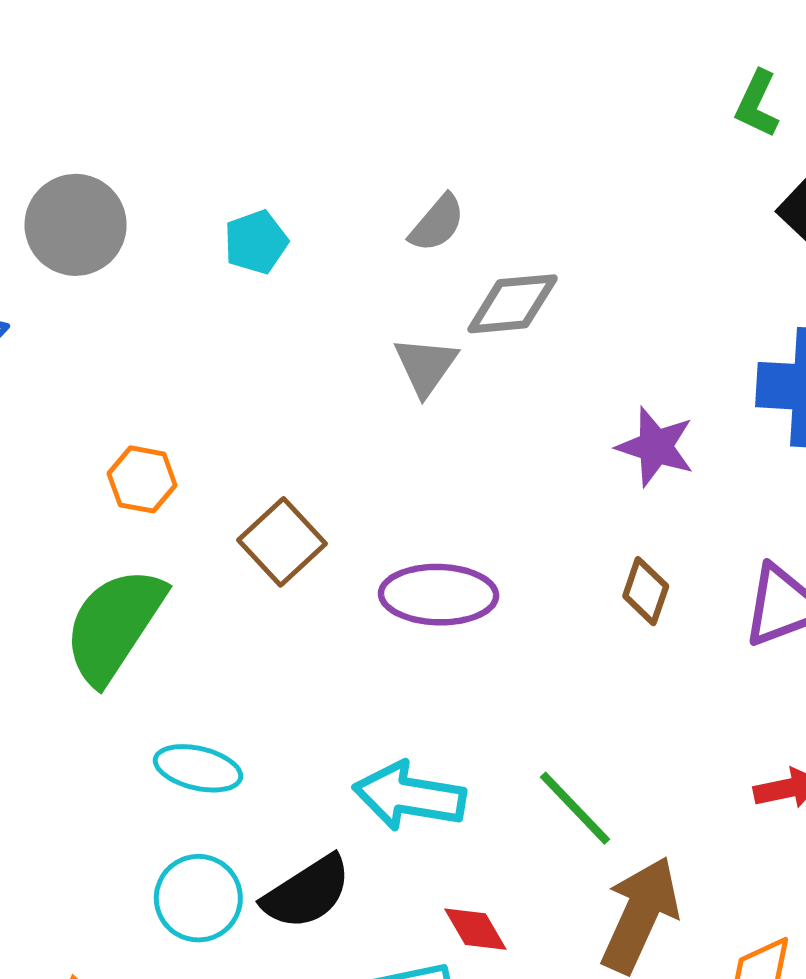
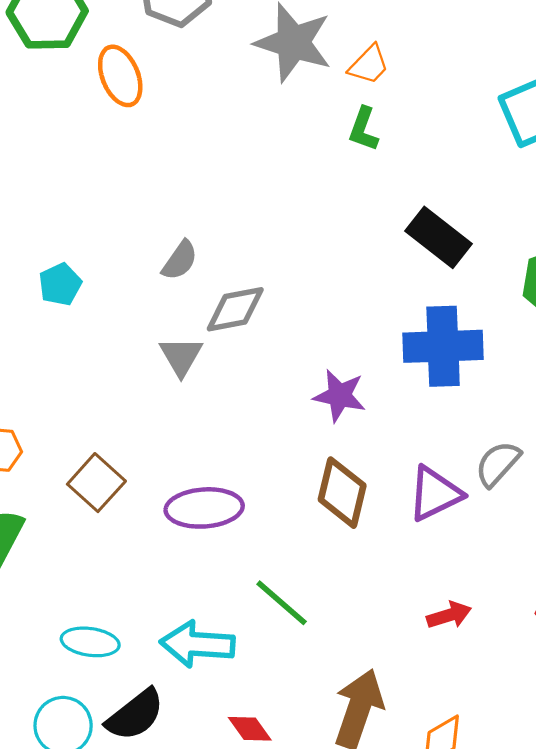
green L-shape: (757, 104) -> (363, 129), moved
brown diamond: (646, 591) -> (342, 493), size x1.6
cyan ellipse: (198, 768) -> (90, 642), moved
green line: (575, 808) -> (282, 603), moved

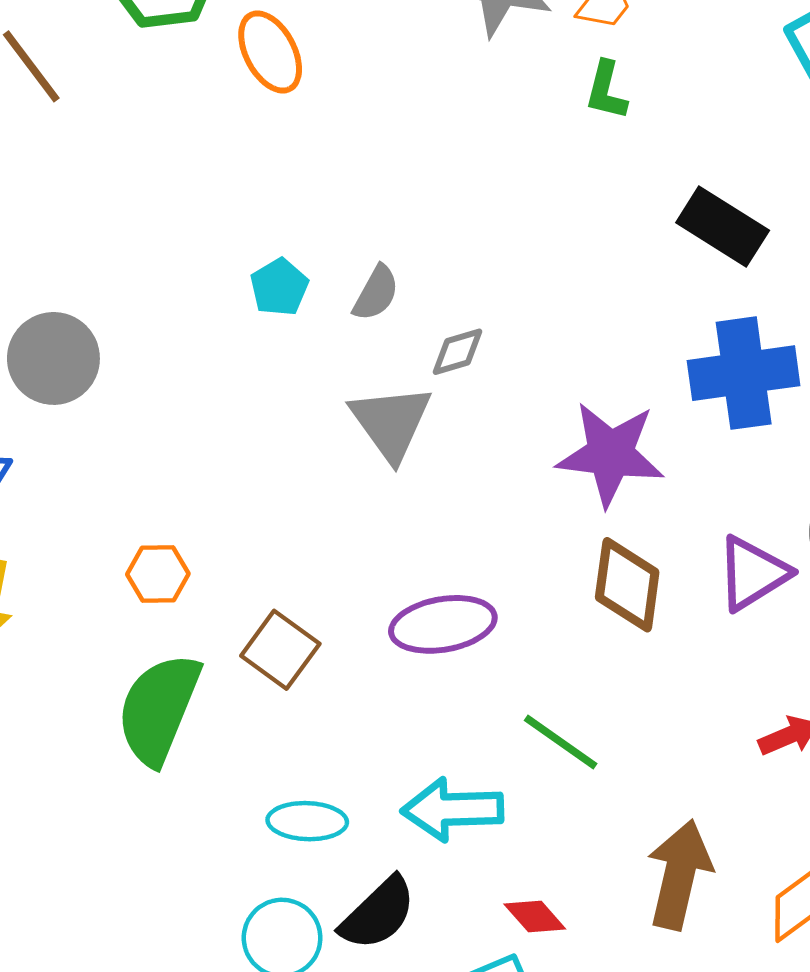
cyan pentagon: (60, 284) -> (279, 287), moved
gray diamond: (235, 309) -> (458, 352), size x0.7
gray triangle: (181, 356) -> (391, 423), size x1.4
purple star: (340, 396) -> (610, 454), size x1.5
brown square: (96, 483) -> (280, 650), moved

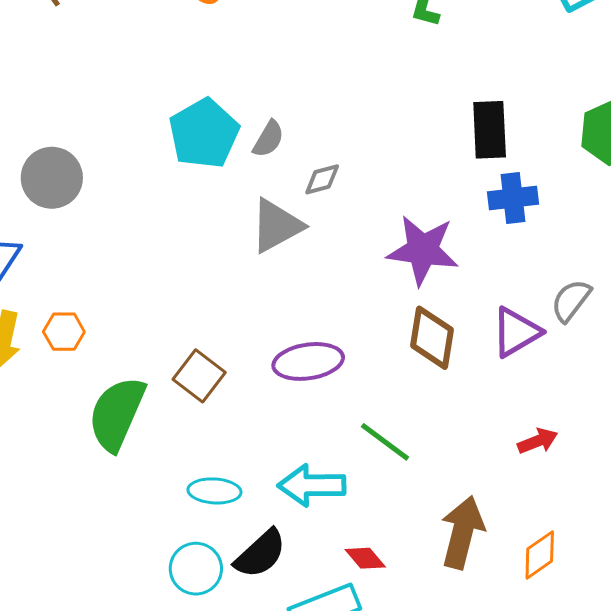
black rectangle: (723, 227) -> (490, 130), moved, turned 54
cyan pentagon: (279, 287) -> (204, 134), size x1.8
blue cross: (744, 373) -> (513, 198), size x0.7
gray triangle: (391, 423) -> (276, 226), turned 36
orange hexagon: (158, 574) -> (64, 332), moved

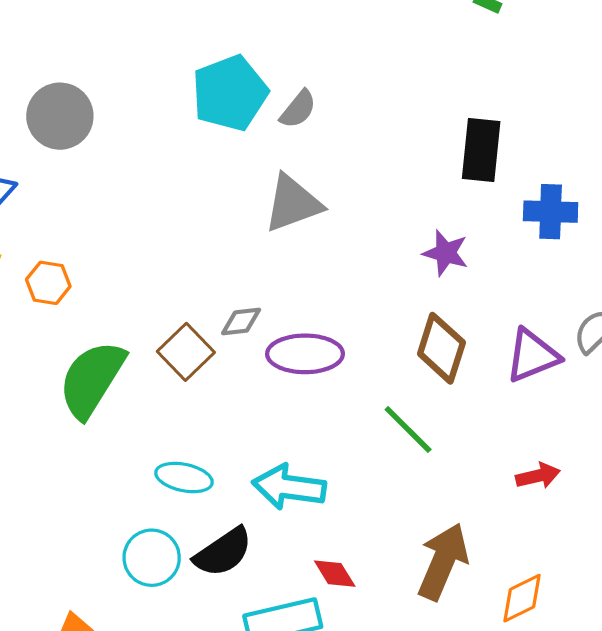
black rectangle: (490, 130) -> (481, 150), moved
gray diamond: (322, 179) -> (241, 321), moved
purple star: (423, 250) -> (446, 253), size x0.6
green line: (385, 442) -> (408, 429), moved

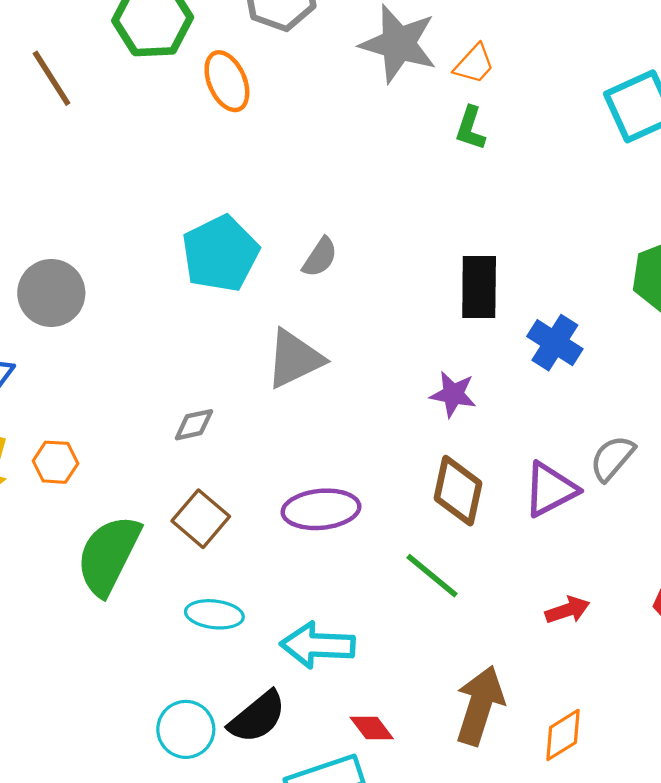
gray semicircle: (298, 109) -> (320, 257), moved
blue cross: (551, 212) -> (555, 343), turned 36
gray diamond: (241, 321) -> (194, 425), moved
cyan ellipse: (184, 478) -> (214, 614), moved

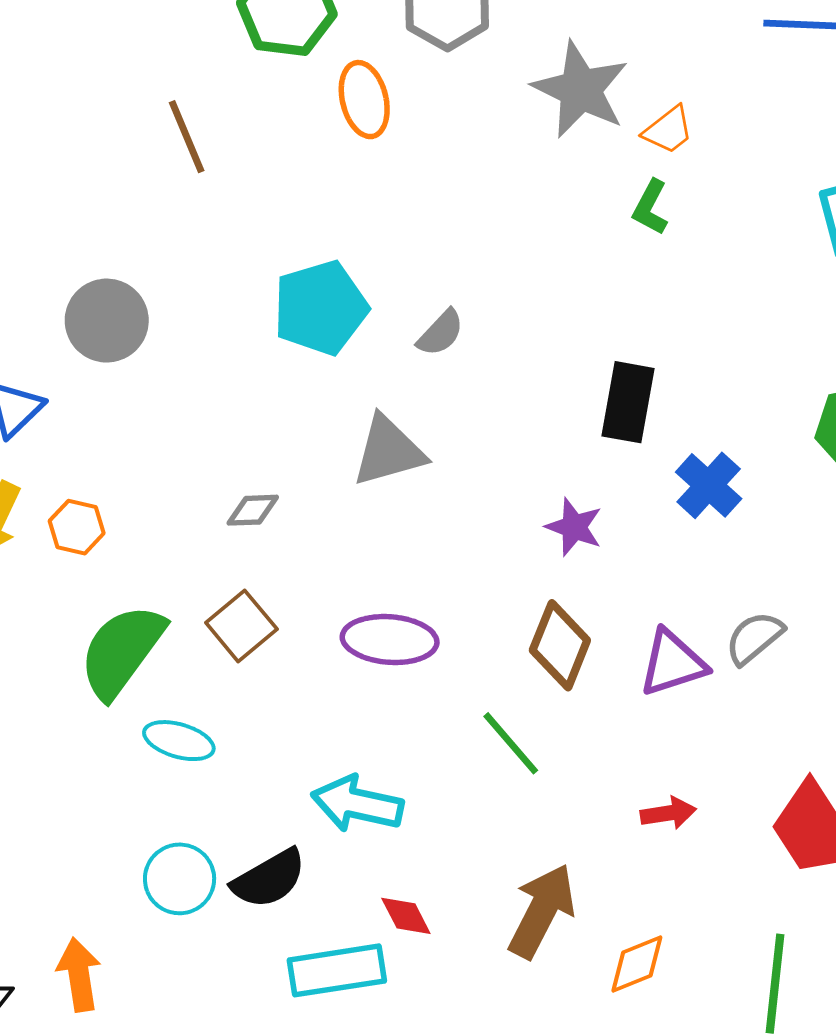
brown line: (52, 78) -> (187, 137), moved
cyan ellipse: (214, 614) -> (179, 741), moved

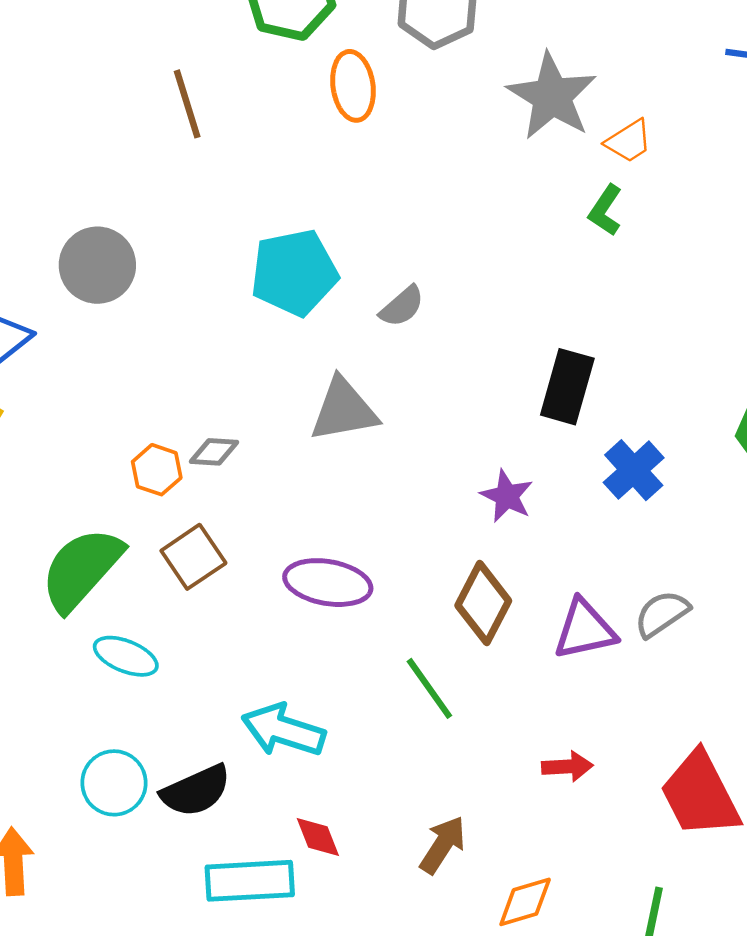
orange hexagon: (77, 527) -> (157, 470), moved
brown arrow: (542, 911) -> (443, 845), size x0.7

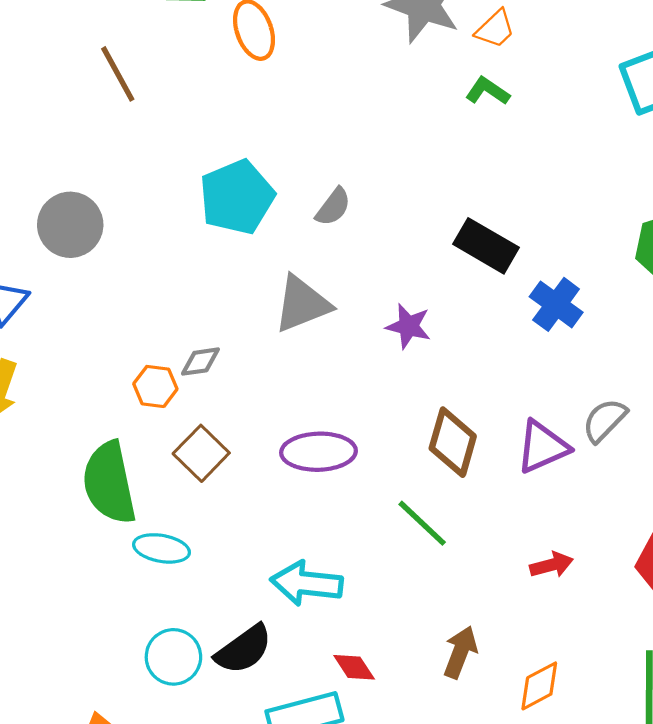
green L-shape: (605, 210) -> (487, 91), turned 102
black rectangle: (567, 387) -> (486, 246), turned -64
purple star: (507, 496) -> (408, 326), moved
green semicircle: (81, 569) -> (109, 483), turned -42

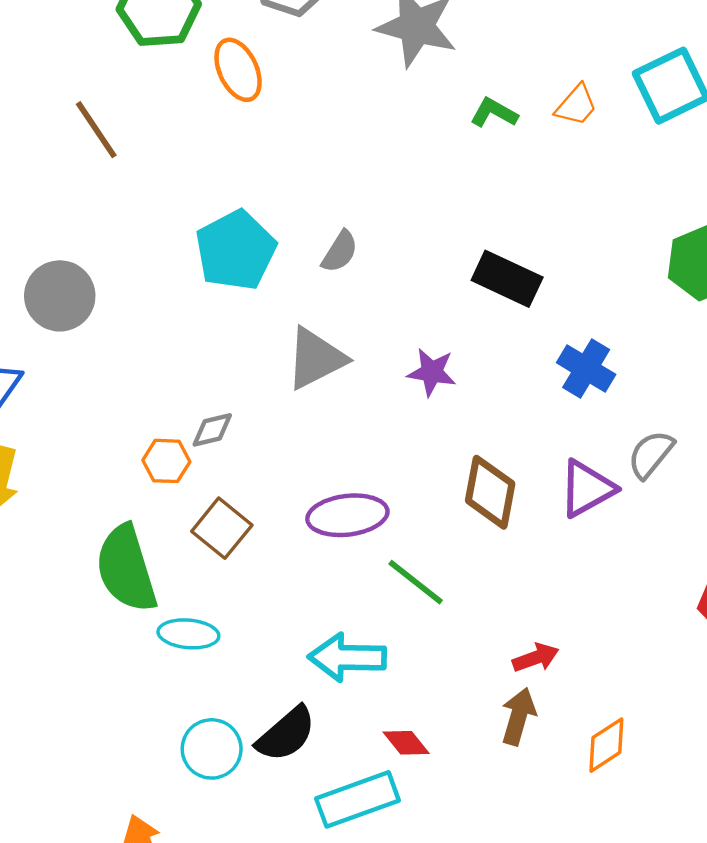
orange trapezoid: (495, 29) -> (576, 105), moved
blue cross: (556, 304) -> (586, 369), moved
green line: (422, 523) -> (416, 582), moved
red arrow: (551, 565) -> (536, 658), moved

